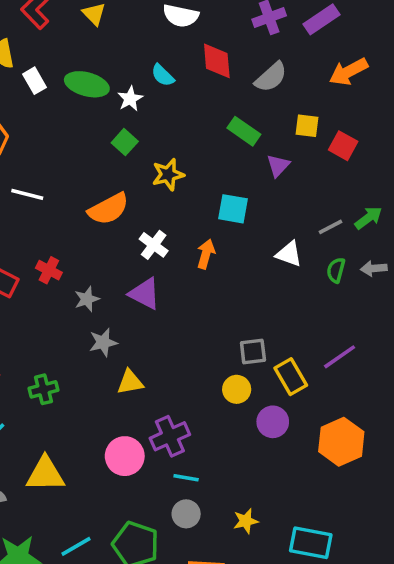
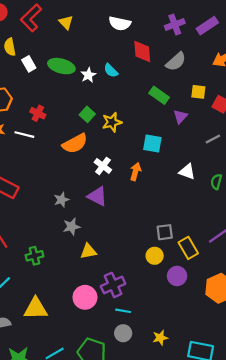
cyan semicircle: (163, 75) -> (111, 71), moved
green square: (125, 142) -> (87, 114), moved
gray line: (330, 227) -> (213, 139), moved
red cross: (49, 270) -> (38, 113), moved

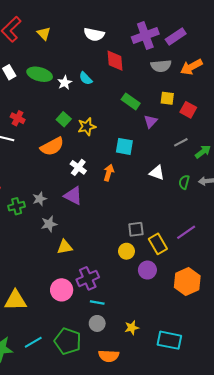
purple cross: (175, 25) -> (145, 35), size x1.4
gray semicircle: (176, 62) -> (161, 66), moved, turned 36
green cross: (34, 256) -> (17, 206), moved

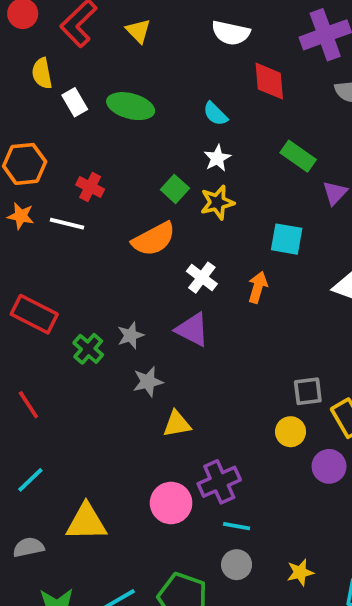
white star: (65, 83) -> (217, 158), moved
green cross: (17, 206) -> (88, 349), turned -35

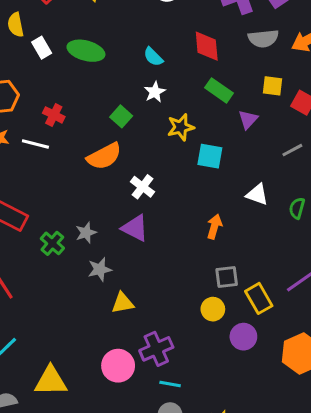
red diamond: (269, 81) -> (207, 46), moved
yellow star: (217, 202) -> (181, 127), moved
orange arrow: (258, 287) -> (214, 227), moved

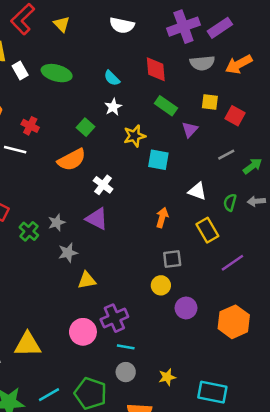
yellow rectangle: (259, 298) -> (207, 230), moved

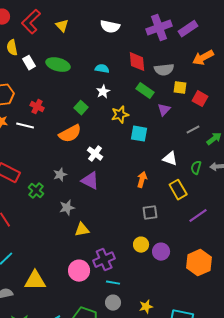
gray semicircle: (202, 63) -> (164, 70), moved
cyan semicircle: (112, 78) -> (102, 69), turned 144
gray star: (57, 223) -> (60, 175), moved
yellow circle: (161, 285) -> (141, 245), moved

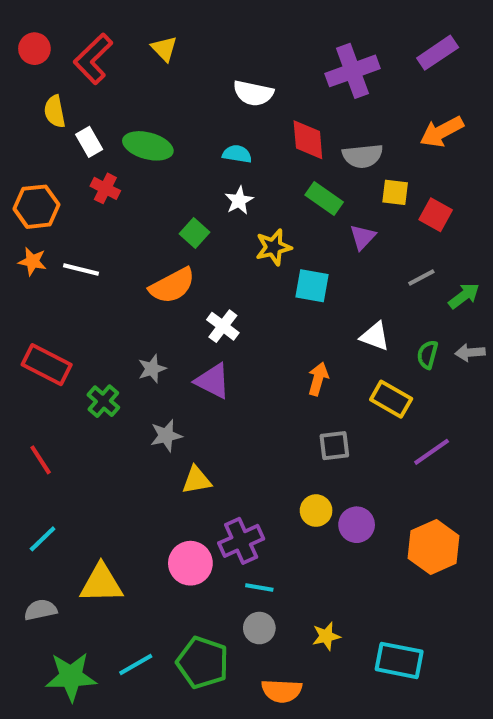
yellow triangle: (62, 26) -> (164, 49), moved
white semicircle: (110, 27) -> (253, 93), moved
purple rectangle: (188, 29) -> (438, 53), moved
red cross: (37, 107) -> (105, 188), moved
yellow rectangle: (178, 190) -> (391, 399), turned -30

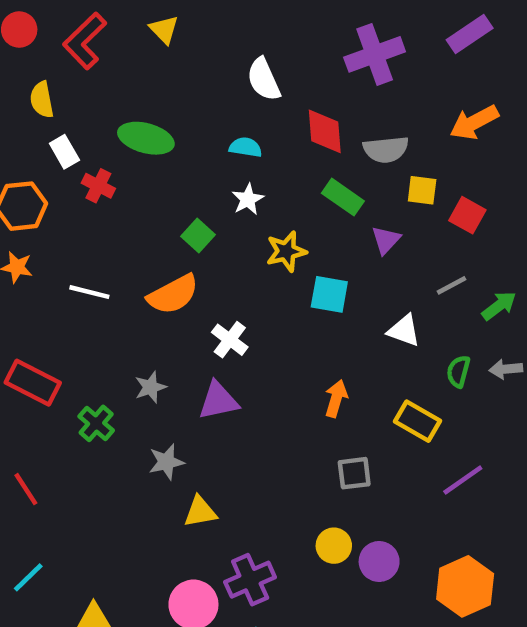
white semicircle: (253, 93) -> (264, 79), turned 54
white rectangle: (89, 142) -> (64, 152), moved
white line: (81, 269) -> (89, 292), moved
white triangle: (375, 336) -> (404, 331), moved
purple triangle: (213, 381) -> (218, 401), turned -39

